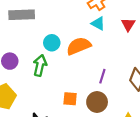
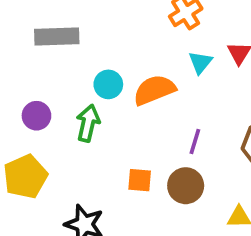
cyan triangle: (98, 23) -> (200, 62), moved, turned 40

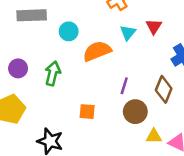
cyan circle: (108, 84) -> (69, 31), moved
brown circle: (186, 186) -> (135, 112), moved

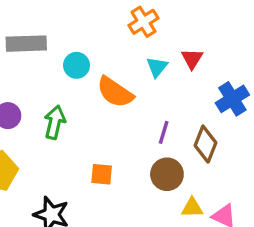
orange semicircle: (97, 51) -> (115, 92), turned -124
purple line: (124, 86) -> (164, 132), moved

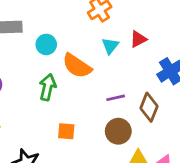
red triangle: (192, 59) -> (138, 39), turned 30
green arrow: (55, 122) -> (48, 87), moved
purple line: (164, 132) -> (116, 98), turned 60

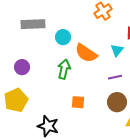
cyan triangle: (110, 46) -> (117, 50), moved

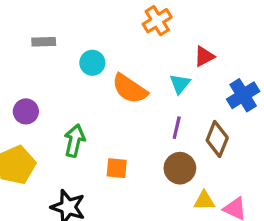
gray rectangle: (33, 24) -> (44, 42), size x0.6
green arrow: (64, 69) -> (75, 141), moved
purple line: (115, 77) -> (177, 128), turned -64

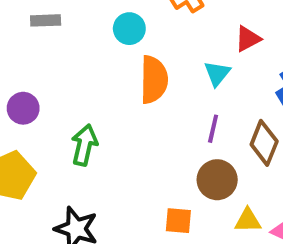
cyan circle: (92, 63) -> (129, 29), moved
orange semicircle: (130, 89) -> (154, 80), turned -123
orange square: (117, 168) -> (178, 221), moved

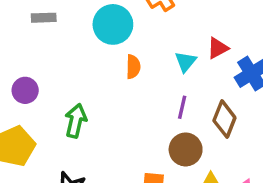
cyan circle: (129, 29) -> (113, 24), size x1.5
red triangle: (248, 39) -> (218, 48), moved
orange semicircle: (154, 80) -> (133, 67), size x0.6

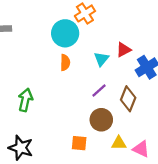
cyan circle: (113, 24) -> (65, 33), moved
purple line: (182, 107) -> (99, 91), turned 35

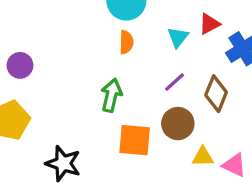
green arrow: (25, 100) -> (111, 95), moved
orange square: (79, 143) -> (135, 140), moved, size x1.5

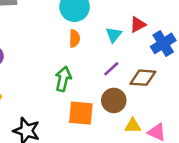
brown diamond: (216, 94) -> (143, 78), turned 72

